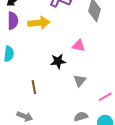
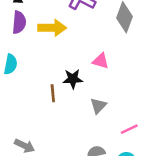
brown line: (34, 87) -> (53, 93), moved

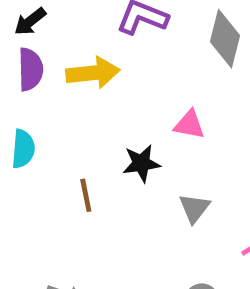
brown line: (53, 93) -> (86, 195), moved

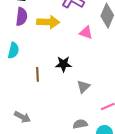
pink triangle: (189, 125) -> (86, 33), moved

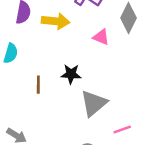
gray triangle: (83, 87) -> (94, 103), size x1.6

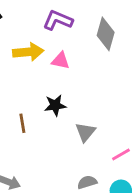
pink triangle: (101, 37) -> (61, 61), moved
gray triangle: (94, 103) -> (85, 132), size x0.7

